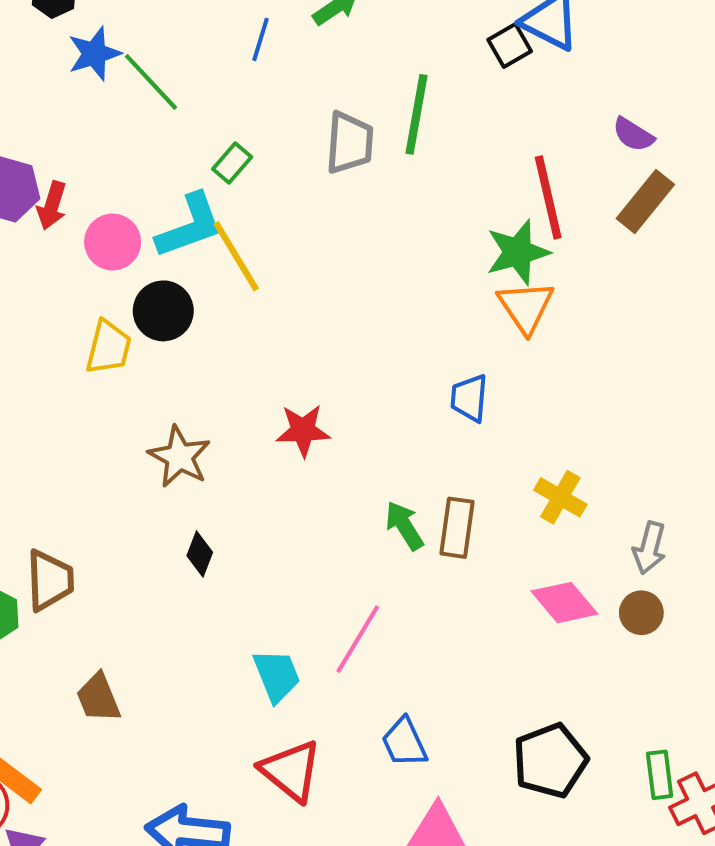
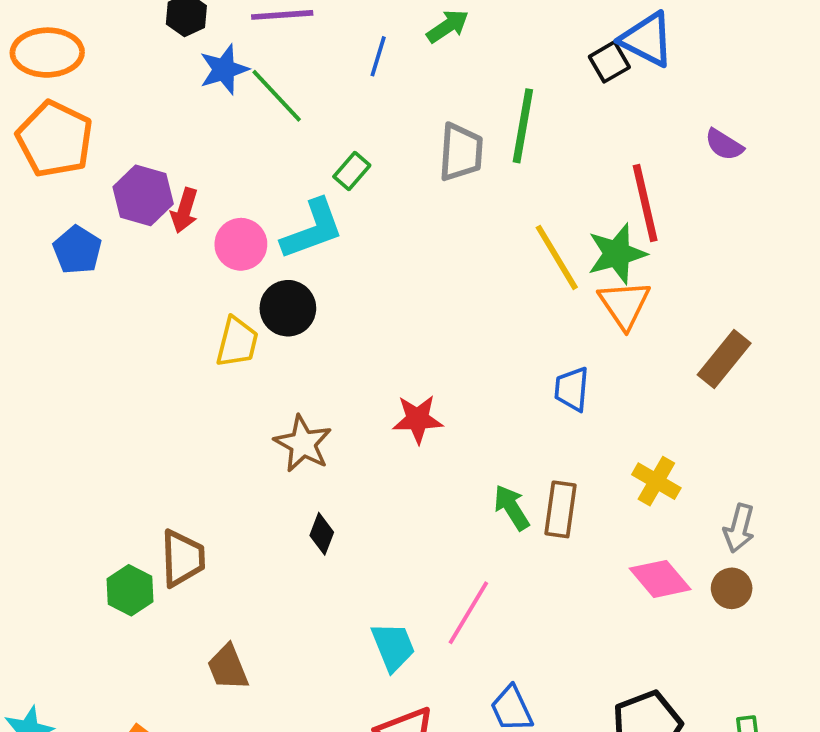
brown rectangle: (645, 201) -> (724, 359), moved
yellow line: (236, 256) -> (557, 257), moved

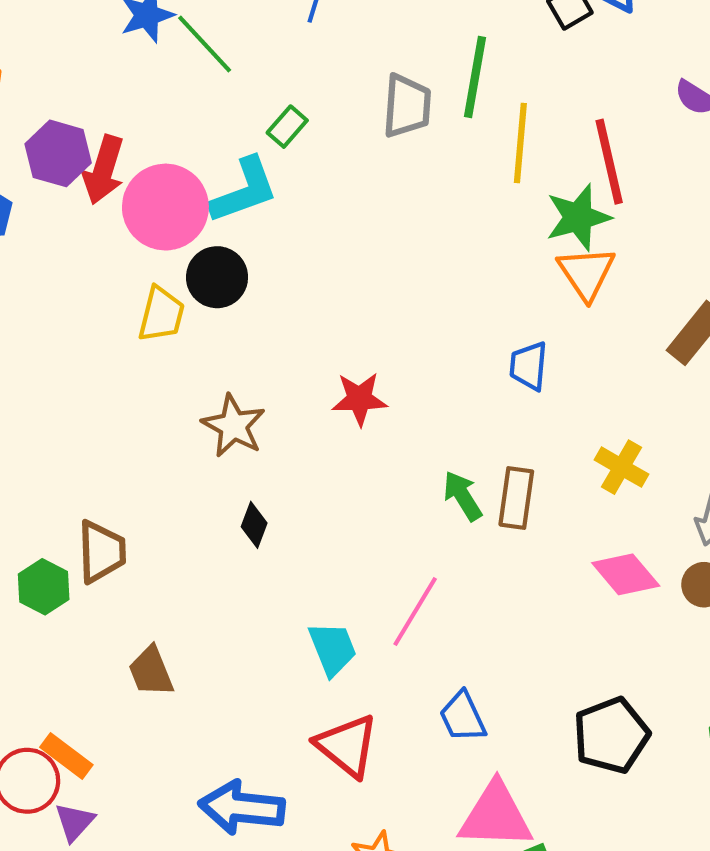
red arrow: (184, 210) -> (104, 170), size x1.4
pink circle: (241, 244) -> (165, 207), size x1.5
yellow line: (557, 257) -> (520, 143), moved, turned 36

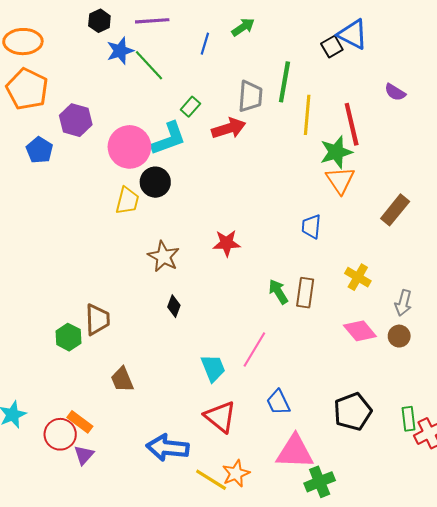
red arrow: (104, 170) -> (229, 128), moved, turned -124

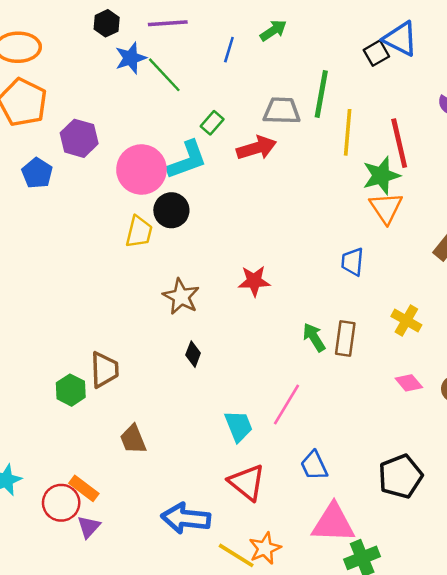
gray trapezoid: (250, 96) -> (282, 111), turned -92
pink diamond: (360, 331) -> (409, 383), size x0.7

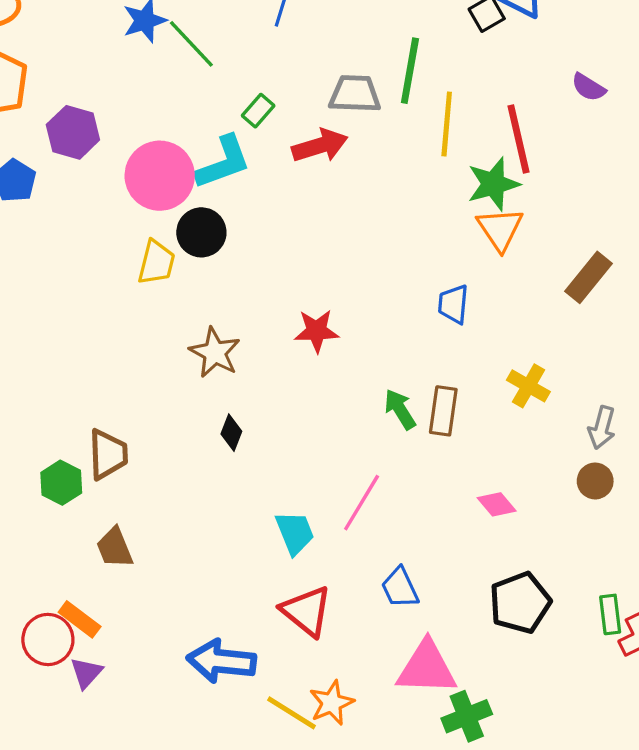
pink diamond: (409, 383) -> (497, 504), moved
brown trapezoid: (133, 439) -> (115, 548), moved

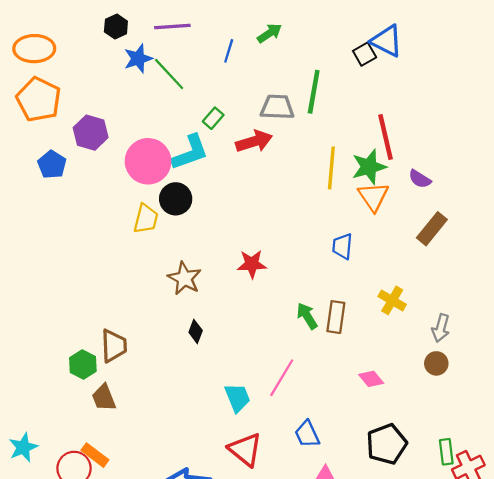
purple semicircle: (588, 87) -> (420, 179), moved
yellow line: (447, 124) -> (331, 168), moved
brown trapezoid: (115, 548) -> (104, 398), moved

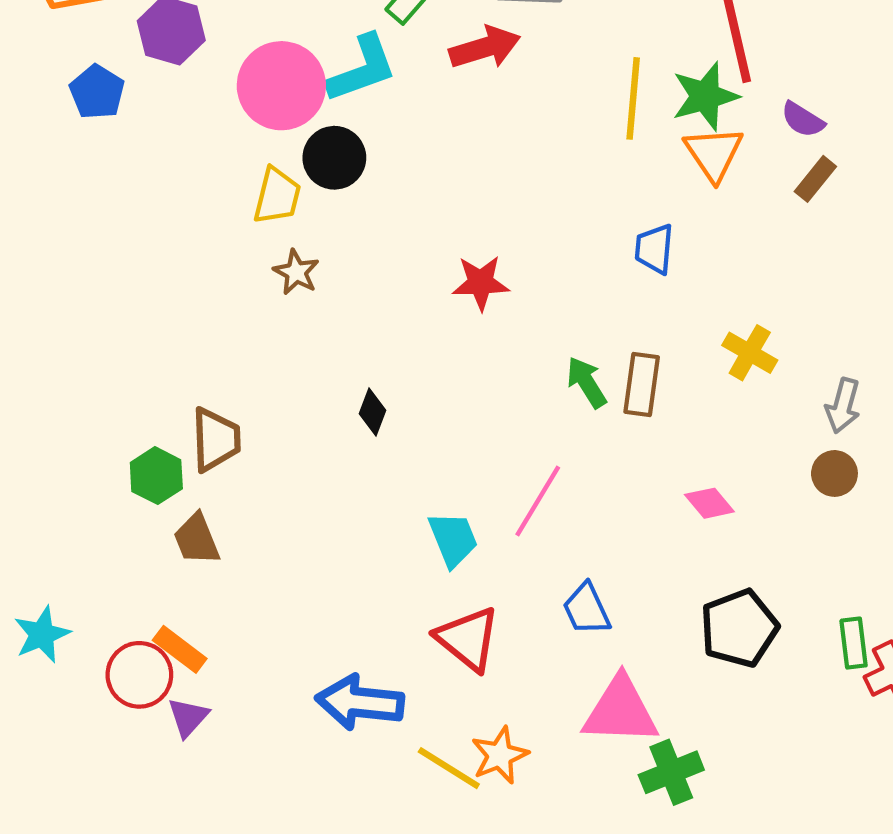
brown rectangle: (432, 229) -> (815, 179), moved, size x0.7
brown star: (184, 278) -> (296, 272), moved, size x0.7

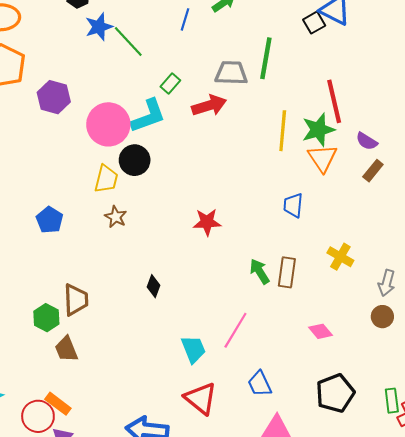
blue pentagon: (97, 92) -> (50, 220), moved

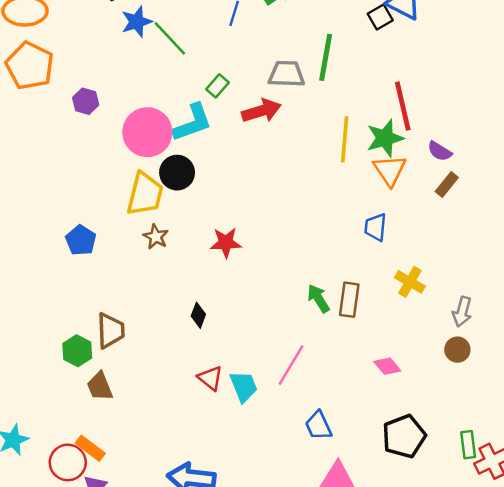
purple hexagon: (54, 97) -> (86, 101), size x0.7
yellow trapezoid: (106, 179) -> (145, 194), size x1.4
blue trapezoid: (293, 205) -> (375, 227), moved
red star: (207, 222) -> (226, 243), moved
red triangle: (201, 398) -> (210, 378), moved, size x0.7

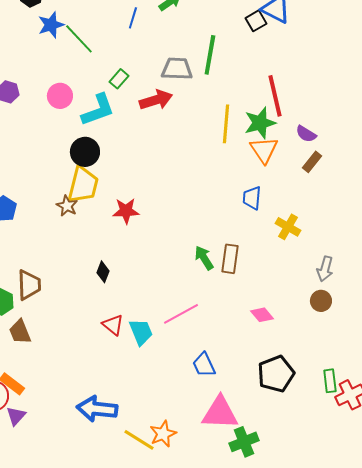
pink circle: (147, 132) -> (60, 96), moved, size x0.6
yellow trapezoid: (145, 194) -> (83, 185), moved
yellow cross: (410, 282) -> (288, 227), moved
pink line: (291, 365) -> (181, 314), turned 30

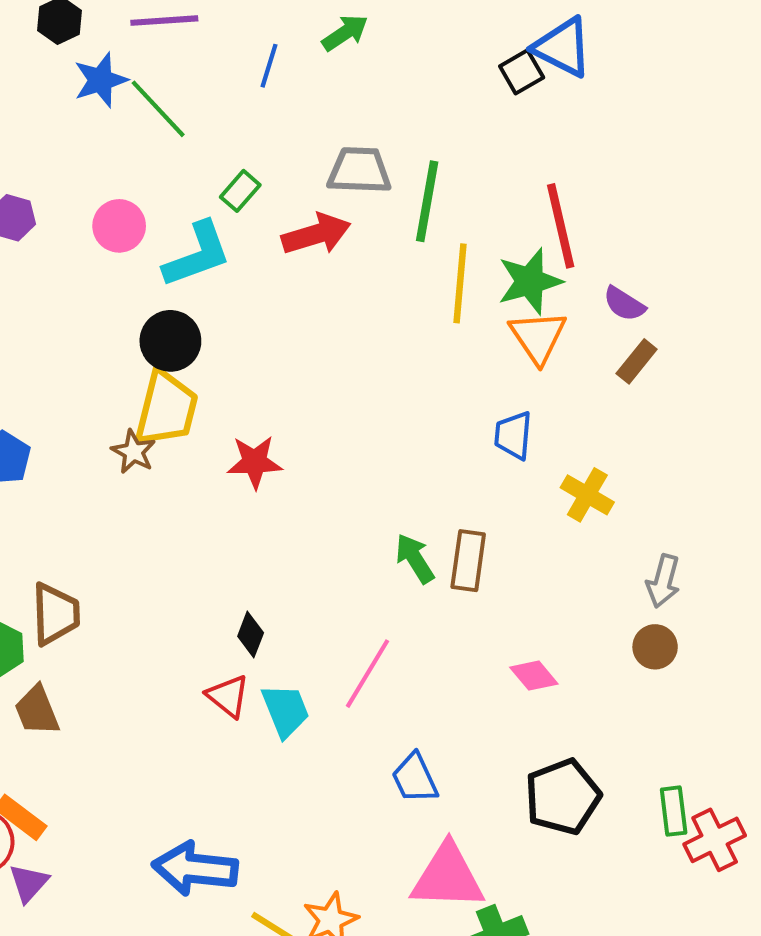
green line: (210, 55) -> (427, 201), moved
black diamond: (103, 272) -> (251, 635), moved
pink line: (181, 314) -> (368, 674), turned -30

